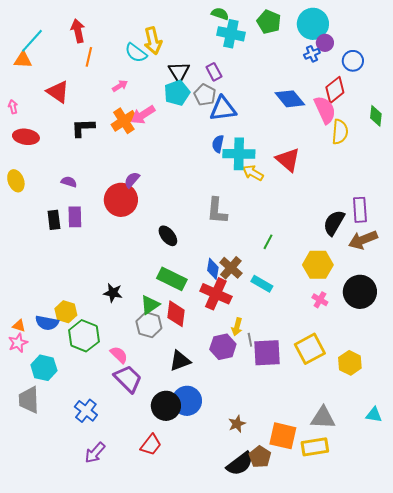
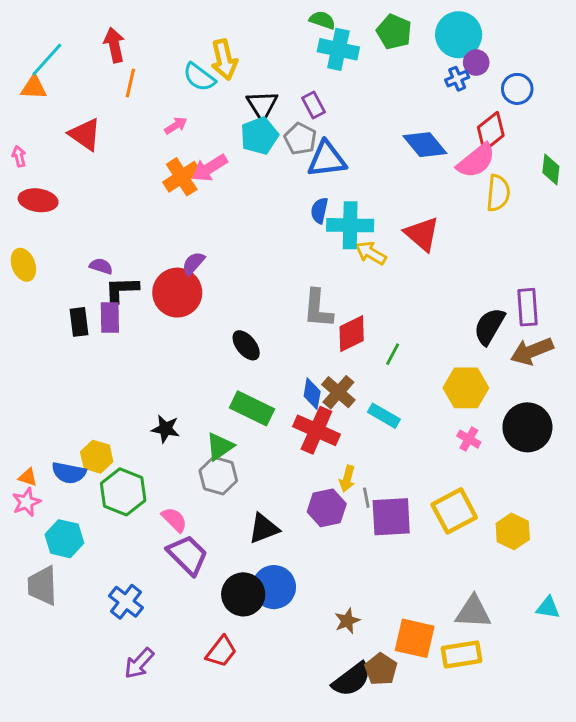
pink semicircle: (325, 110) -> (476, 161), turned 76
black L-shape: (83, 128) -> (122, 290), moved
red diamond: (176, 314) -> (352, 334), moved, turned 56

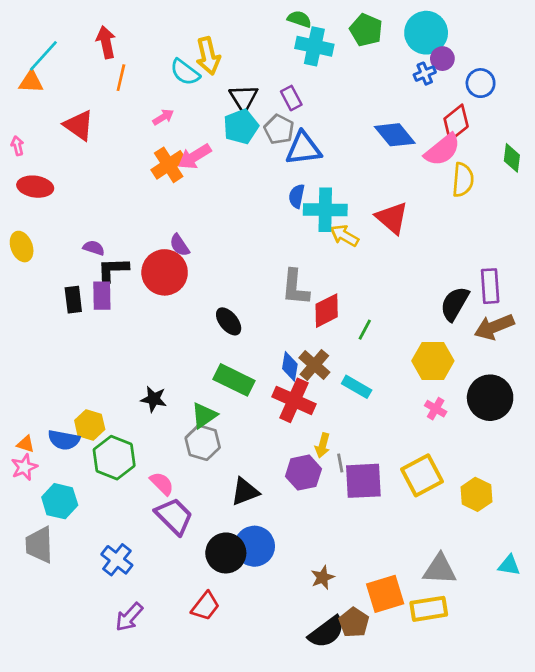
purple semicircle: (193, 263) -> (180, 245), turned -75
orange square: (415, 638) -> (385, 594), turned -30

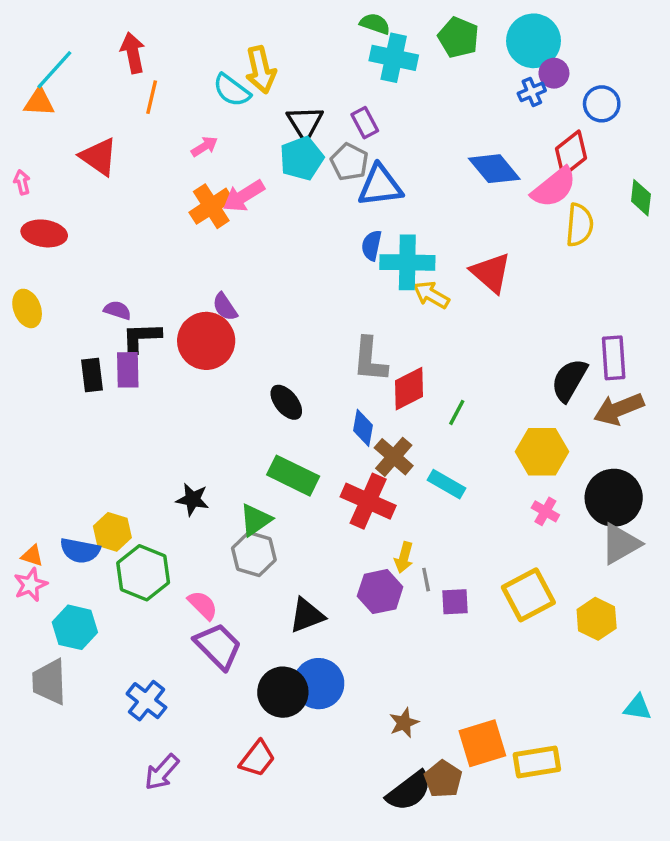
blue diamond: (290, 366) -> (363, 428), moved
purple square: (363, 481) -> (455, 602), size x0.6
gray triangle: (440, 569) -> (620, 544), moved, turned -33

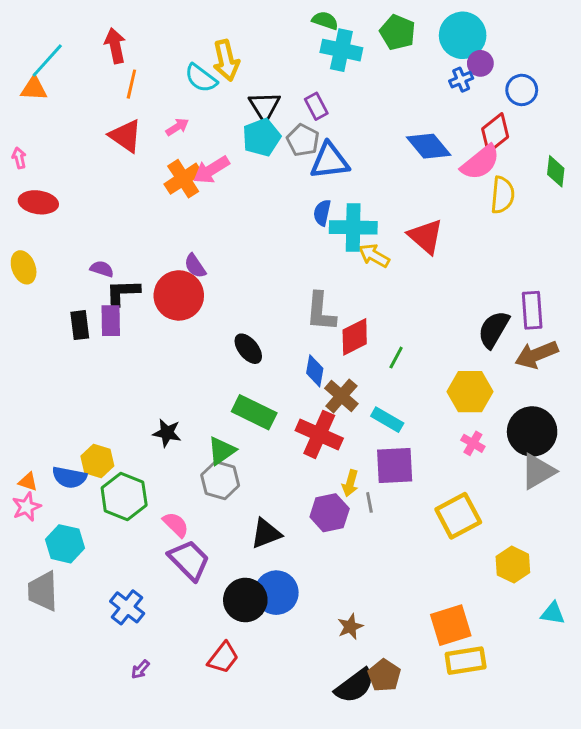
red triangle: (99, 157) -> (126, 136), moved
purple square: (455, 602) -> (395, 465), moved, size x1.6
yellow hexagon: (597, 619) -> (513, 565), moved
orange square: (482, 743) -> (451, 625), moved
purple arrow: (162, 772) -> (140, 669), size x0.6

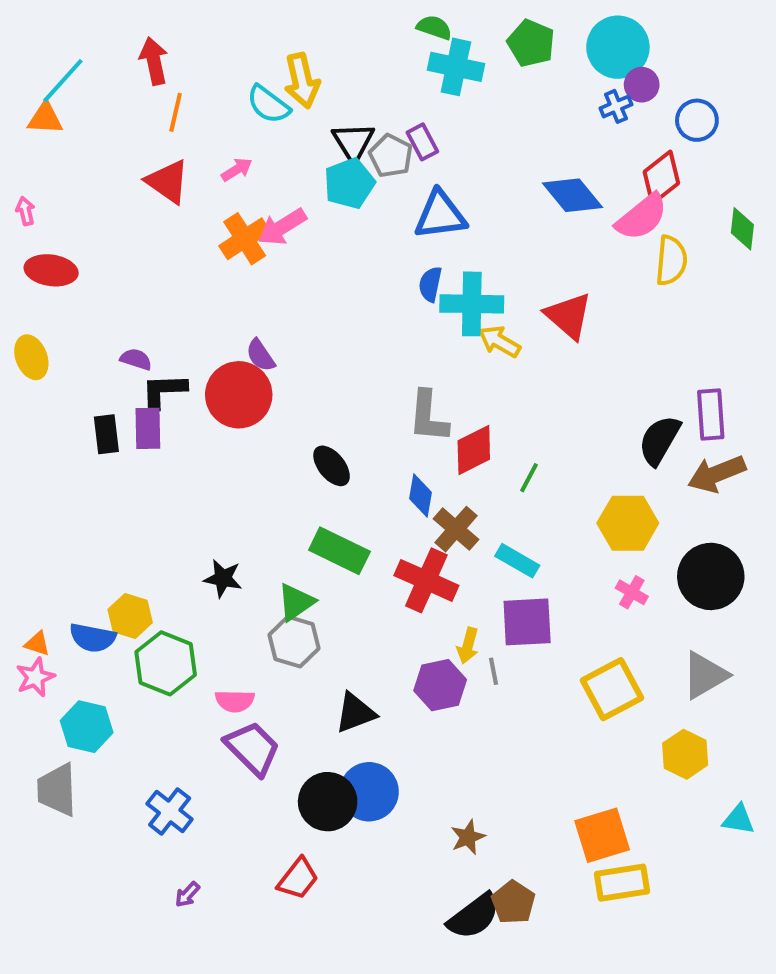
gray pentagon: (303, 140) -> (391, 156), moved
gray triangle: (538, 471) -> (705, 675), moved
pink semicircle: (176, 525) -> (235, 701), turned 136

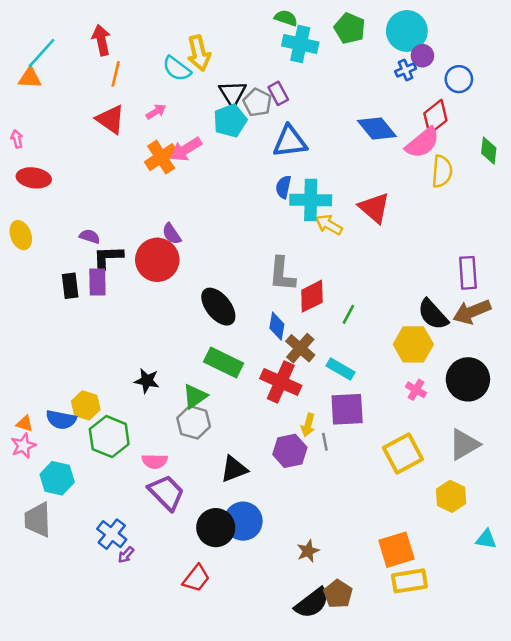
black semicircle: (659, 440) -> (433, 314), moved, turned -72
black ellipse: (332, 466) -> (218, 307), size x1.4
purple arrow: (187, 894) -> (126, 555), moved

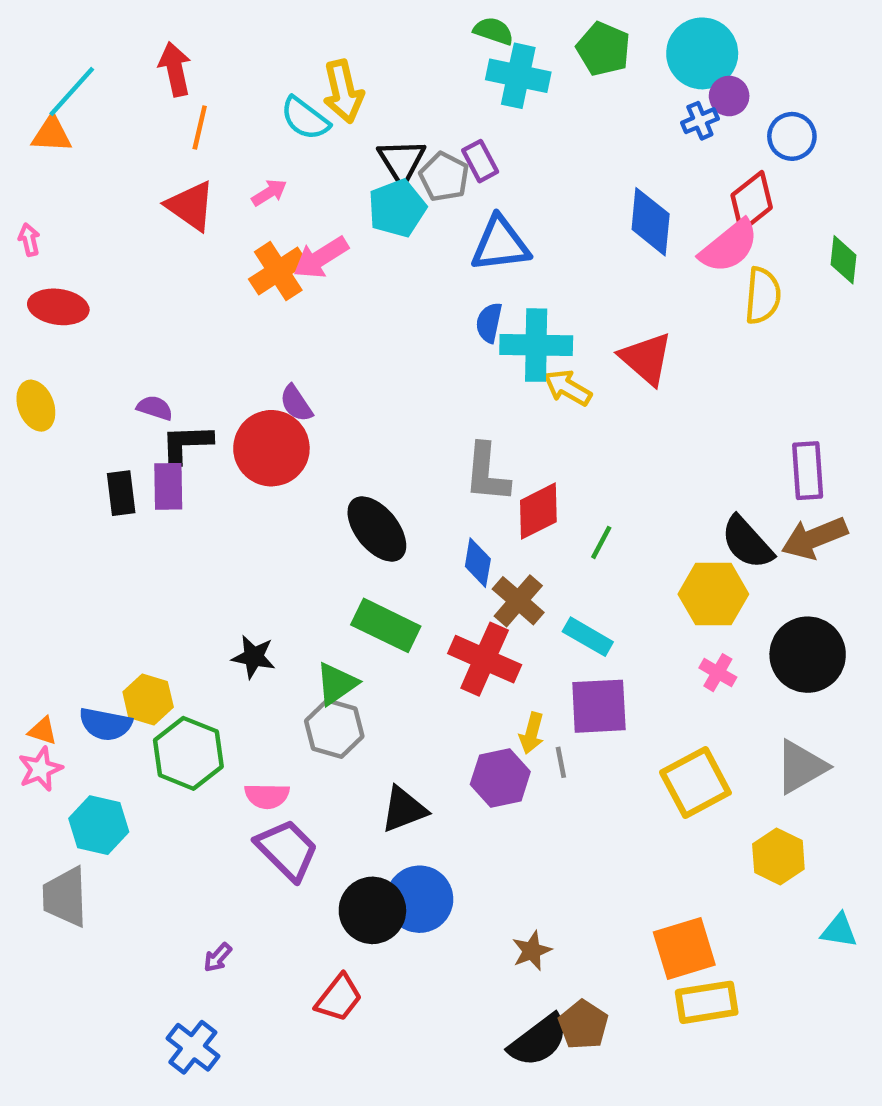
blue diamond: (377, 128) -> (651, 222), turned 45
blue cross: (112, 534) -> (193, 1047), moved

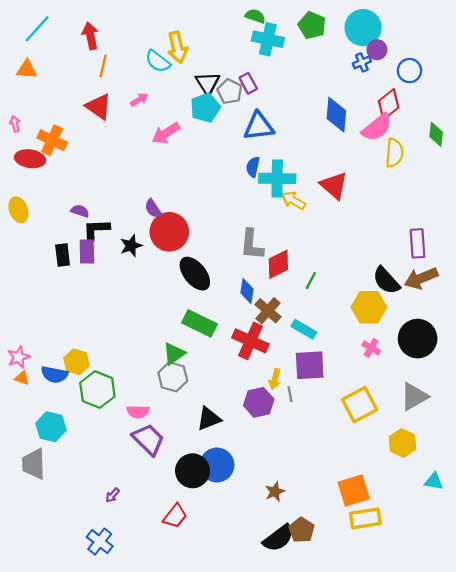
cyan line: (72, 92) -> (37, 29), moved
orange cross: (278, 271) -> (52, 140), moved, turned -32
red circle: (271, 448) -> (169, 232), moved
black star: (253, 657) -> (131, 246), moved, turned -30
pink star: (40, 769) -> (19, 357), moved

